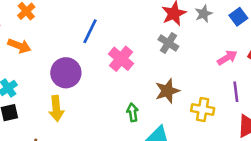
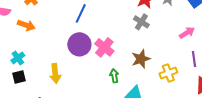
pink cross: (121, 59) -> (104, 47), moved
purple circle: (66, 73) -> (79, 44), moved
yellow cross: (203, 109) -> (168, 73), turned -30

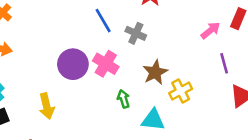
blue line: (81, 13) -> (103, 21), moved, turned -48
gray cross: (141, 22) -> (136, 33), moved
yellow cross: (168, 73) -> (181, 91), moved

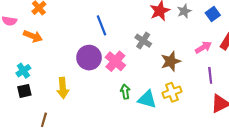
blue line: (103, 21) -> (102, 25), moved
brown star: (155, 72) -> (171, 61), moved
cyan triangle: (153, 120) -> (147, 99), moved

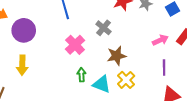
purple circle: (89, 58) -> (24, 30), moved
brown star: (171, 61) -> (117, 56), moved
yellow cross: (172, 92) -> (126, 80), turned -30

